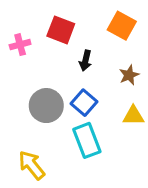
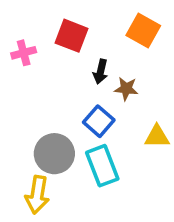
brown star: (129, 75) -> (126, 89), moved, turned 30
gray circle: (46, 106) -> (54, 154), moved
yellow arrow: (32, 165) -> (37, 195), turned -132

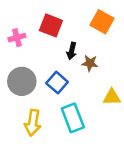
blue square: (99, 121) -> (57, 83), moved
gray circle: (54, 154) -> (22, 81), moved
yellow arrow: (37, 195) -> (33, 123), moved

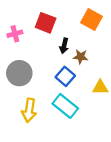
blue square: (57, 83) -> (65, 76), moved
cyan rectangle: (73, 118) -> (65, 106), turned -30

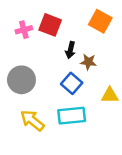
pink cross: (15, 34) -> (24, 30), moved
cyan rectangle: (65, 106) -> (72, 116), turned -45
yellow arrow: (29, 110) -> (32, 120), turned 120

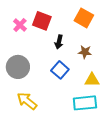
pink cross: (24, 30) -> (20, 25), turned -32
brown star: (88, 62) -> (85, 52), moved
cyan rectangle: (72, 116) -> (85, 103), moved

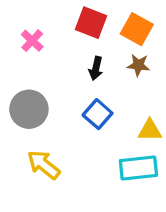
red square: (42, 21) -> (91, 23), moved
brown star: (85, 52) -> (138, 65), moved

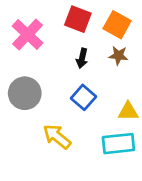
pink cross: (32, 41) -> (28, 35), size x1.6
yellow arrow: (44, 165) -> (57, 137), moved

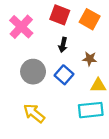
brown star: (118, 55) -> (90, 59), moved
gray circle: (25, 93) -> (33, 72), moved
yellow arrow: (57, 137) -> (34, 113), moved

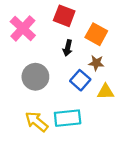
orange square: (90, 19) -> (96, 34), moved
blue square: (64, 75) -> (80, 80), moved
cyan rectangle: (91, 110) -> (68, 118), moved

